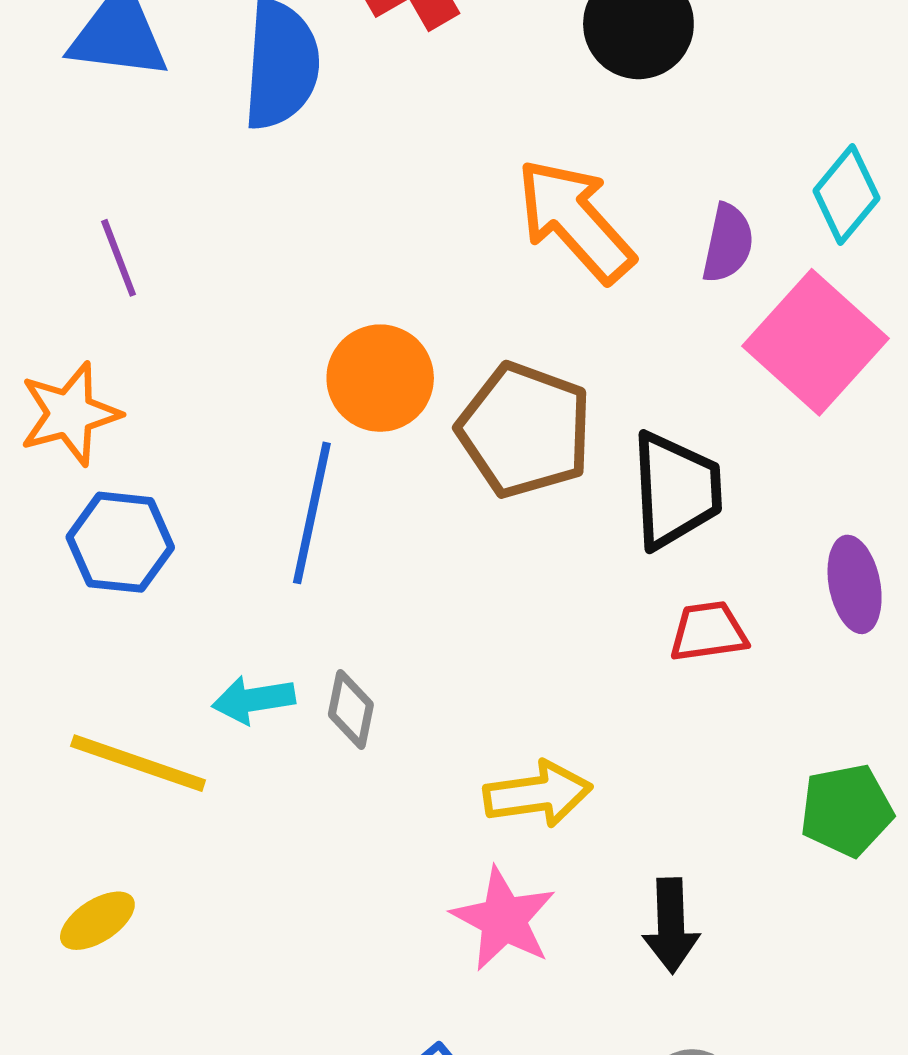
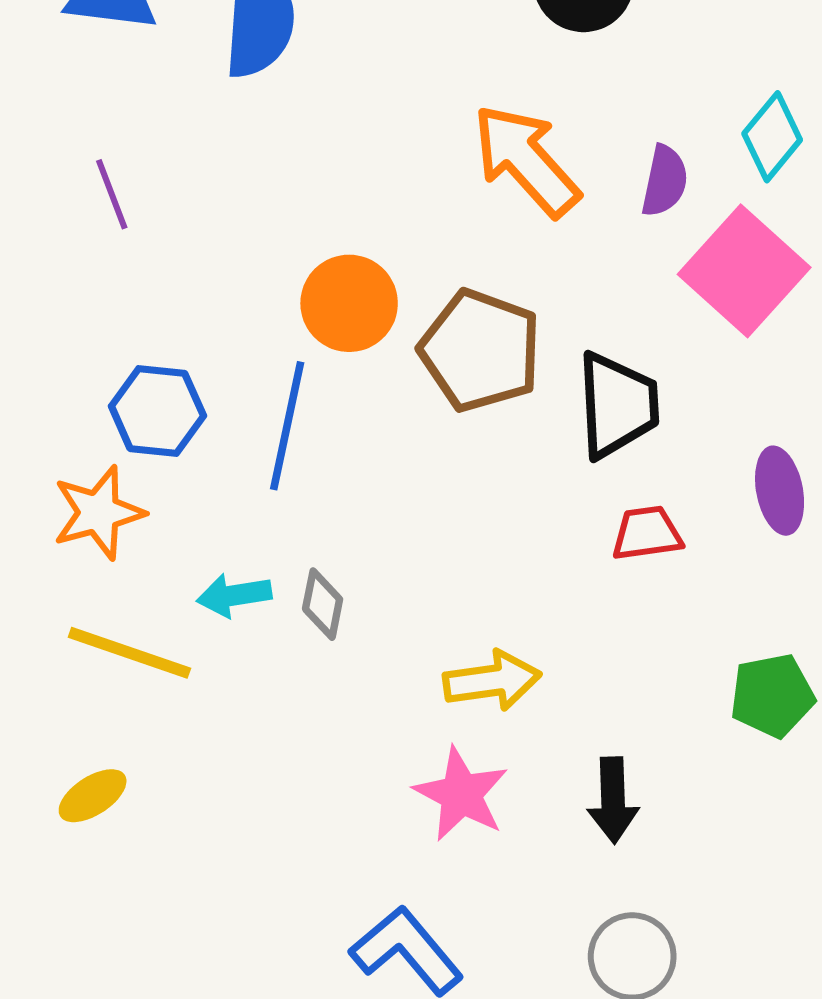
orange star: (70, 414) -> (98, 513), moved
blue hexagon: (120, 542) -> (157, 411), moved

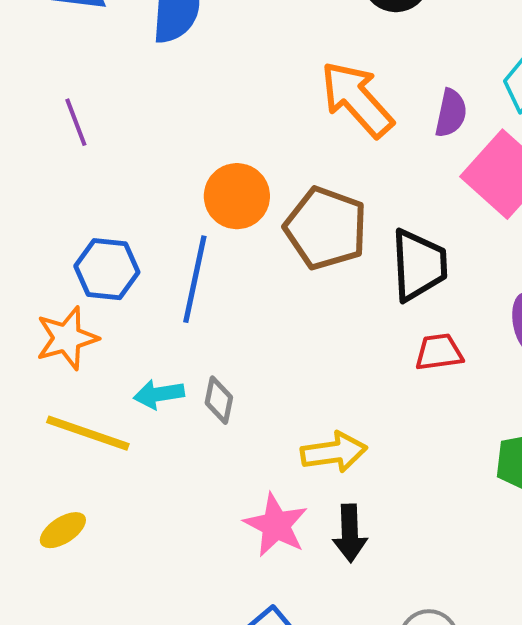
pink star: (461, 794) -> (276, 525), moved
black arrow: (613, 800) -> (350, 533), moved

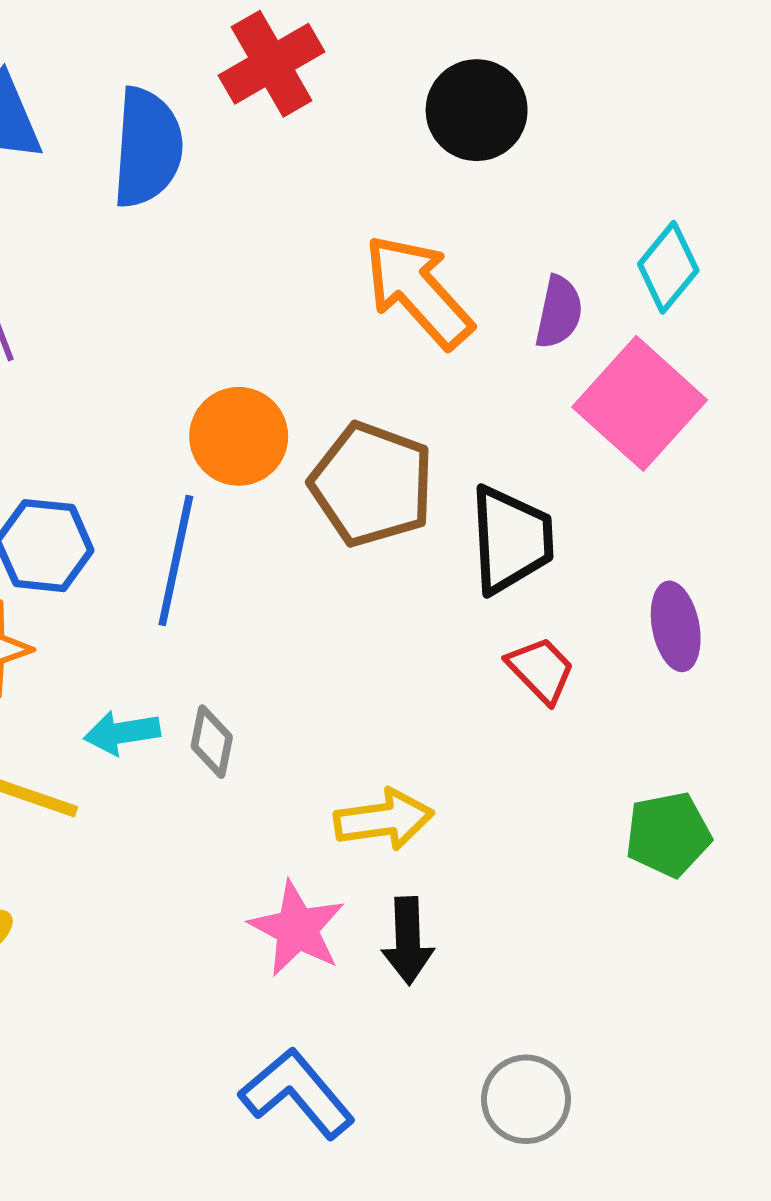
red trapezoid: (439, 352) -> (541, 670), turned 54

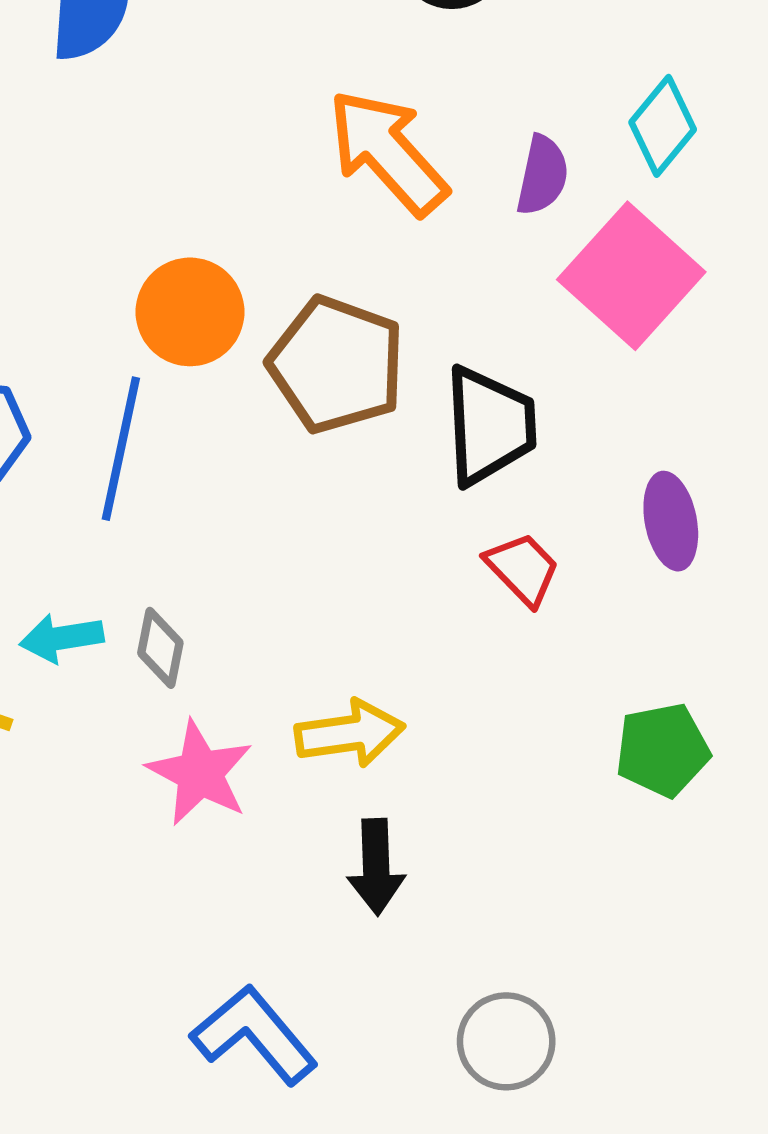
pink star: (297, 929) -> (200, 773), moved

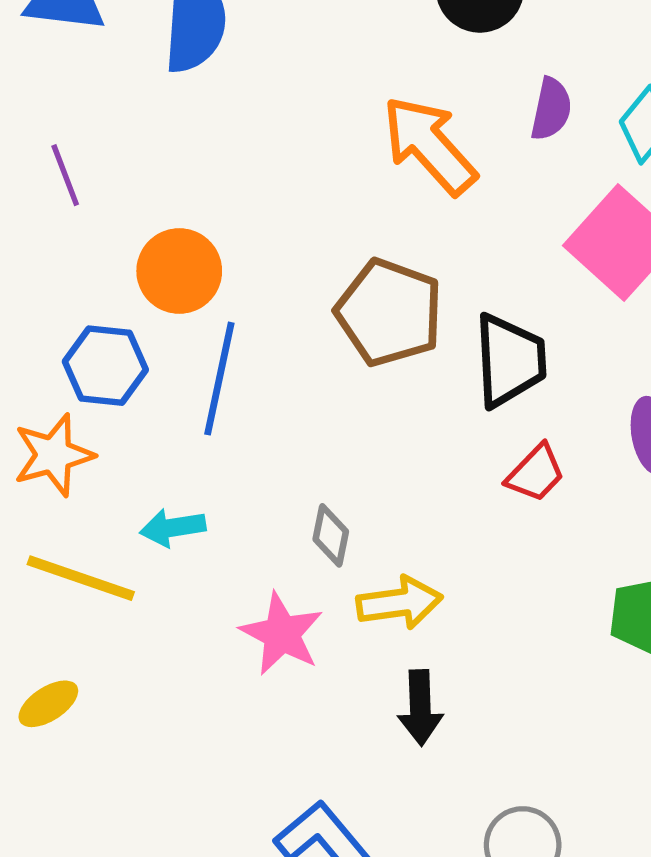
purple semicircle: (542, 175) -> (551, 109), moved
orange circle: (190, 312) -> (179, 271), moved
red trapezoid: (523, 569) -> (536, 473), turned 88
gray diamond: (160, 648) -> (331, 535), moved

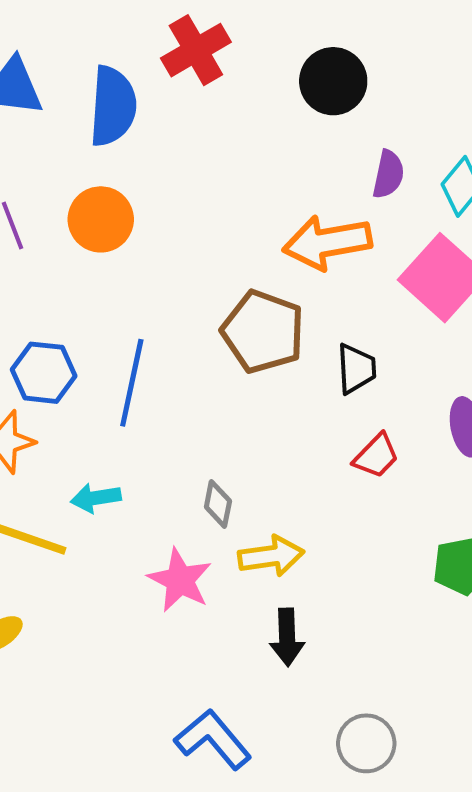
orange arrow: (429, 145) -> (327, 242), moved, turned -58
orange circle: (179, 271) -> (101, 219), moved
black trapezoid: (510, 360) -> (356, 369), size x0.7

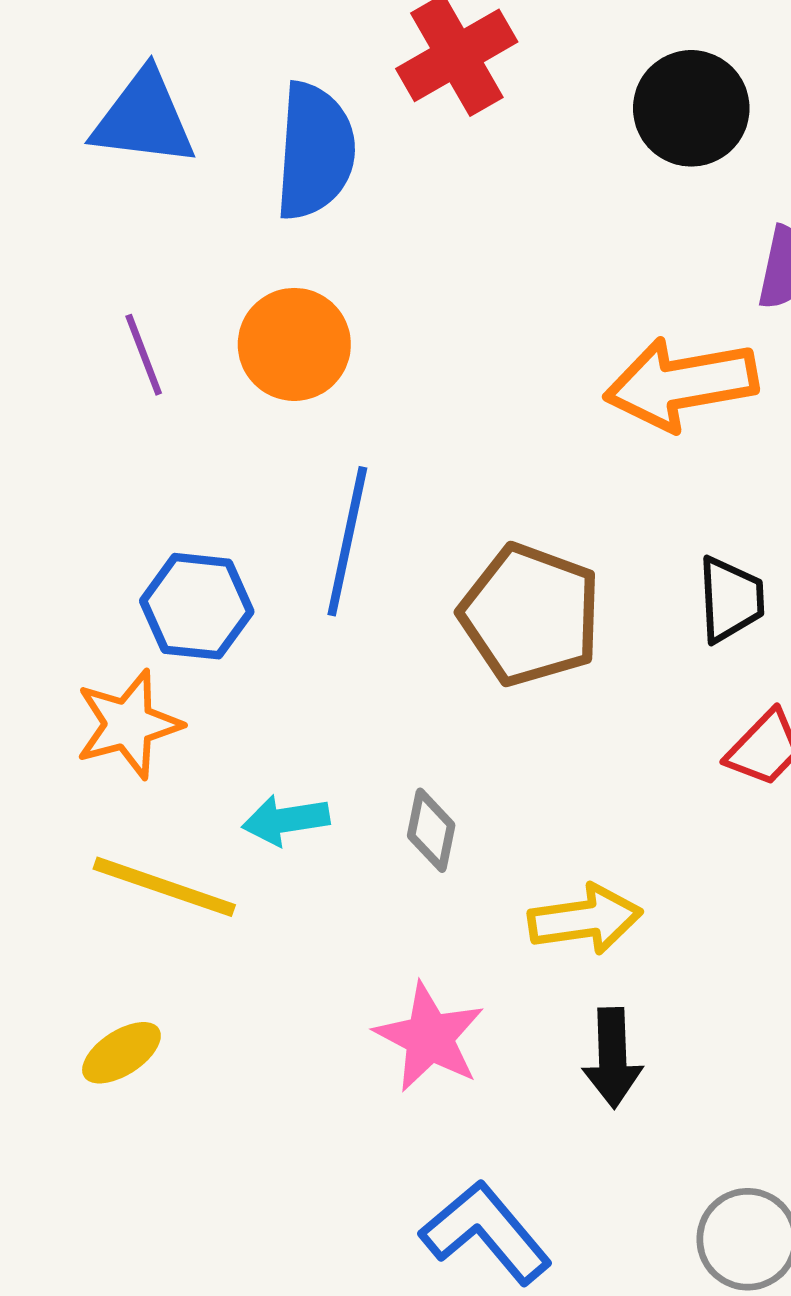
brown pentagon: (263, 332) -> (530, 615), moved
blue line: (132, 383) -> (347, 541), moved
gray diamond: (218, 504) -> (431, 830), moved
pink star: (180, 580) -> (429, 1037), moved

